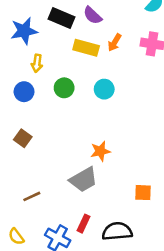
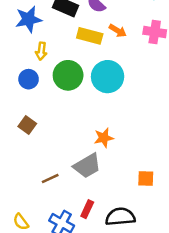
orange arrow: (115, 43) -> (118, 31), turned -90
green circle: (64, 88) -> (68, 75), size x1.5
cyan circle: (104, 89) -> (108, 77), size x1.6
brown line: (32, 196) -> (50, 179), moved

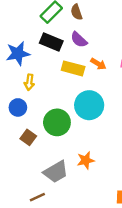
green circle: (68, 75) -> (57, 122), moved
brown square: (27, 125) -> (28, 137), moved
gray trapezoid: (87, 166) -> (56, 172), moved

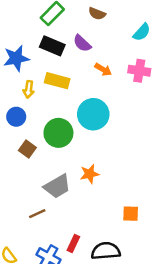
brown semicircle: (77, 12) -> (97, 14), moved, turned -49
yellow rectangle: (73, 68) -> (57, 81), moved

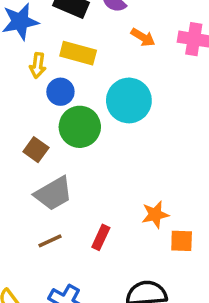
blue circle: (16, 117) -> (60, 92), moved
orange star: (90, 174) -> (155, 215), moved
gray trapezoid: (57, 186) -> (53, 193), moved
red rectangle: (73, 243) -> (101, 237), moved

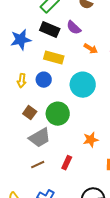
yellow arrow: (38, 65) -> (22, 81), moved
green circle: (80, 127) -> (58, 114), moved
orange star: (155, 215) -> (91, 140), moved

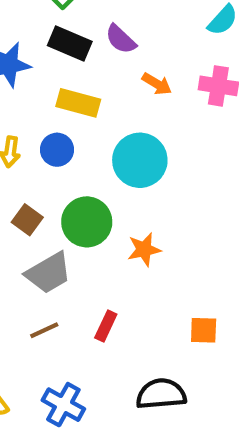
orange star: (91, 140) -> (144, 250), moved

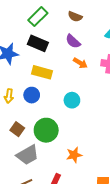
purple semicircle: (121, 39) -> (73, 41), moved
cyan circle: (140, 160) -> (72, 100), size x0.6
orange star: (144, 250) -> (74, 155), moved

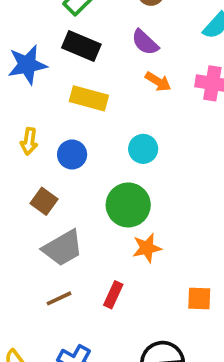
blue circle: (32, 95) -> (72, 154), moved
green circle: (46, 130) -> (128, 205), moved

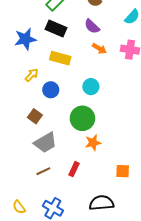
yellow arrow: (29, 141) -> (32, 75), moved, turned -144

